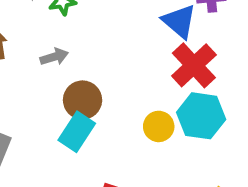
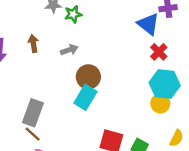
red cross: (194, 65) -> (159, 52), size x0.6
yellow circle: (159, 126) -> (160, 103), moved

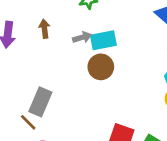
cyan rectangle: (85, 97) -> (103, 40), moved, turned 45
brown line: (33, 134) -> (28, 122), moved

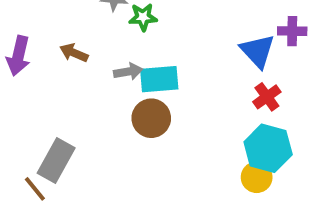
brown arrow: (44, 29) -> (74, 53), turned -66

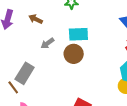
gray arrow: (128, 72) -> (47, 43), moved, turned 152

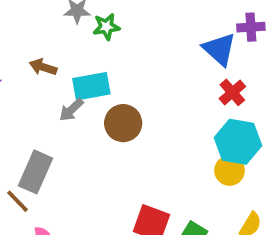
cyan rectangle: (78, 34) -> (91, 86), moved

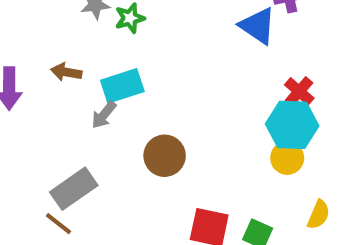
red cross: (232, 92) -> (299, 91), moved
brown circle: (123, 123) -> (165, 156), moved
gray rectangle: (36, 172) -> (74, 189), turned 39

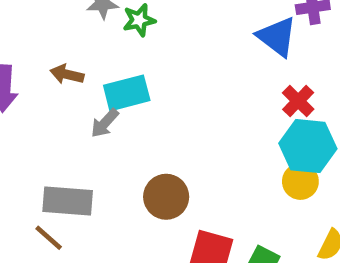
red cross: (299, 91) -> (298, 101), moved
brown circle: (165, 156) -> (166, 197), moved
gray rectangle: (74, 189) -> (68, 201), turned 36

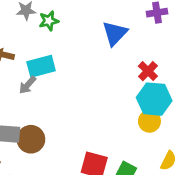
blue triangle: (277, 37) -> (115, 33), moved, turned 36
brown circle: (166, 197) -> (31, 139), moved

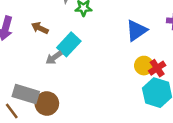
cyan rectangle: (41, 66) -> (69, 44), turned -45
yellow circle: (149, 121) -> (144, 66), moved

